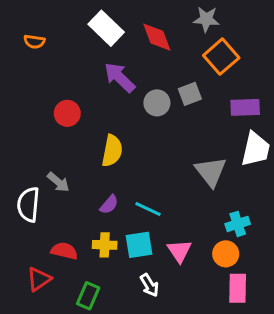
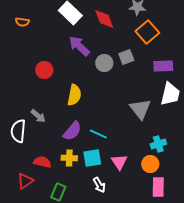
purple semicircle: (109, 205) -> (72, 131), size x1.5

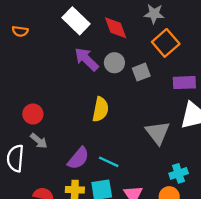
gray circle: (104, 63) -> (114, 63), moved
red circle: (44, 70) -> (33, 114), moved
yellow semicircle: (74, 95) -> (100, 109), moved

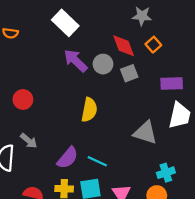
red diamond: (116, 28) -> (124, 46), moved
orange square: (166, 43) -> (153, 45), size x0.6
red circle: (33, 114) -> (23, 99), moved
gray triangle: (158, 133) -> (145, 133), turned -35

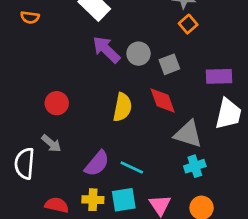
orange square: (153, 45) -> (188, 24), moved
red diamond: (124, 46) -> (163, 100), moved
red circle: (23, 99) -> (57, 103), moved
cyan cross: (166, 173) -> (195, 166), moved

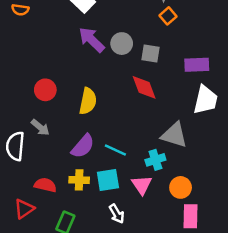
gray square: (169, 64) -> (150, 54), turned 30
yellow semicircle: (122, 107) -> (88, 101), moved
gray triangle: (188, 134) -> (174, 135), moved
cyan cross: (195, 166) -> (155, 160), moved

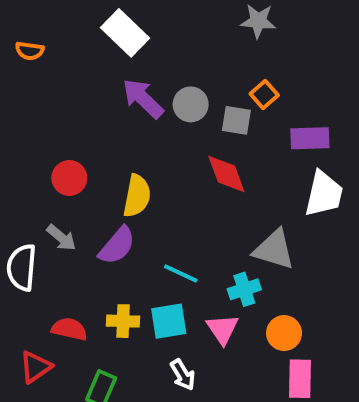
orange square: (168, 16) -> (264, 94), moved
purple semicircle: (83, 146) -> (117, 246), moved

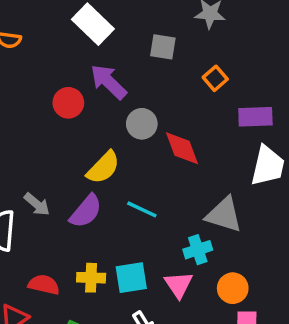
gray circle: (191, 104) -> (142, 124), moved
gray square: (236, 120) -> (163, 47), moved
red circle: (69, 178) -> (68, 103), moved
yellow semicircle: (137, 196) -> (103, 168), turned 33
cyan line: (181, 273) -> (142, 209), moved

